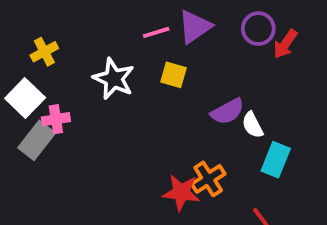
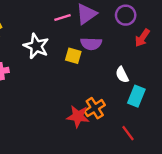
red arrow: (285, 44) -> (142, 38), moved
yellow square: (174, 75) -> (73, 56), moved
purple semicircle: (227, 111) -> (91, 44), moved, turned 30

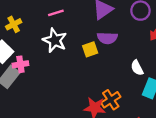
pink line: (62, 18) -> (56, 13), moved
yellow square: (73, 56) -> (90, 49), turned -35

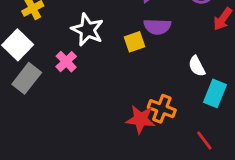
pink cross: (20, 64) -> (66, 62), moved, turned -35
orange cross: (111, 100) -> (162, 109), turned -36

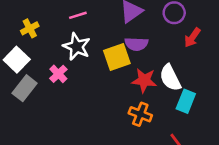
yellow square: (135, 42) -> (117, 57), size x1.5
white semicircle: (197, 66) -> (170, 78), size x1.5
red star: (141, 119) -> (144, 80), moved

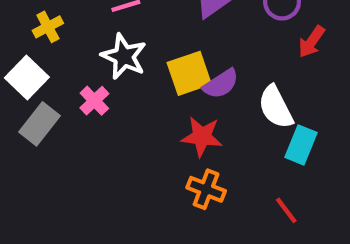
purple semicircle: (136, 44) -> (221, 84), moved, turned -35
red star: (144, 80) -> (202, 137), moved
orange cross: (140, 114) -> (206, 189), moved

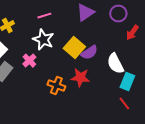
yellow square: (189, 73) -> (74, 48), turned -30
orange cross: (206, 189) -> (56, 86), moved
red line: (286, 210) -> (124, 104), moved

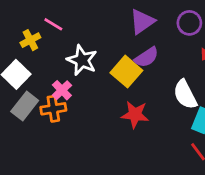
pink line: (44, 16) -> (53, 24), moved, turned 48
purple semicircle: (89, 53) -> (146, 57), moved
orange cross: (56, 86) -> (53, 109), moved, turned -30

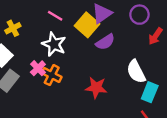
pink line: (53, 24) -> (55, 16), moved
yellow square: (126, 72) -> (87, 25), moved
orange cross: (53, 109) -> (52, 75), moved, turned 36

